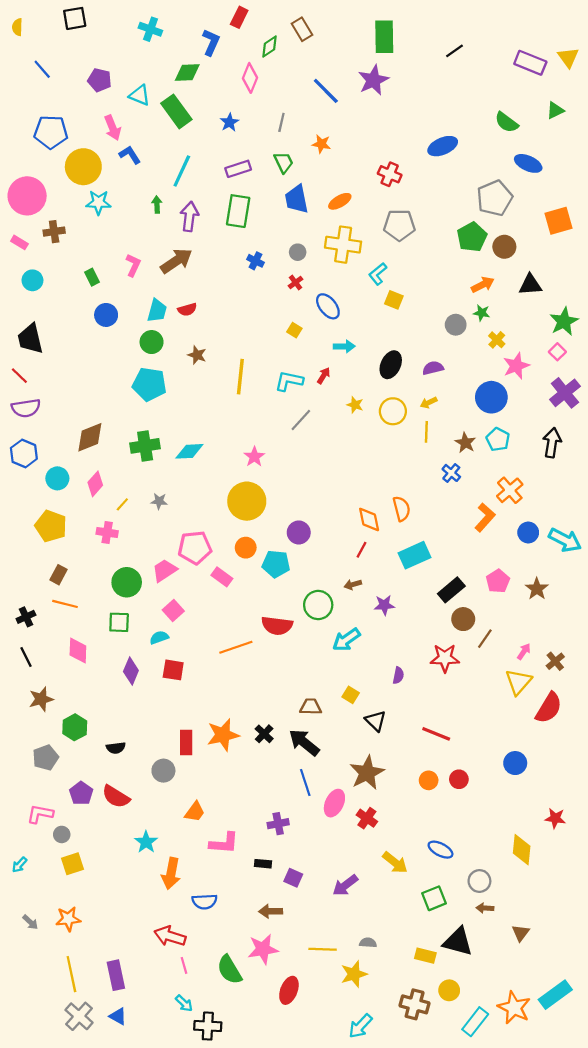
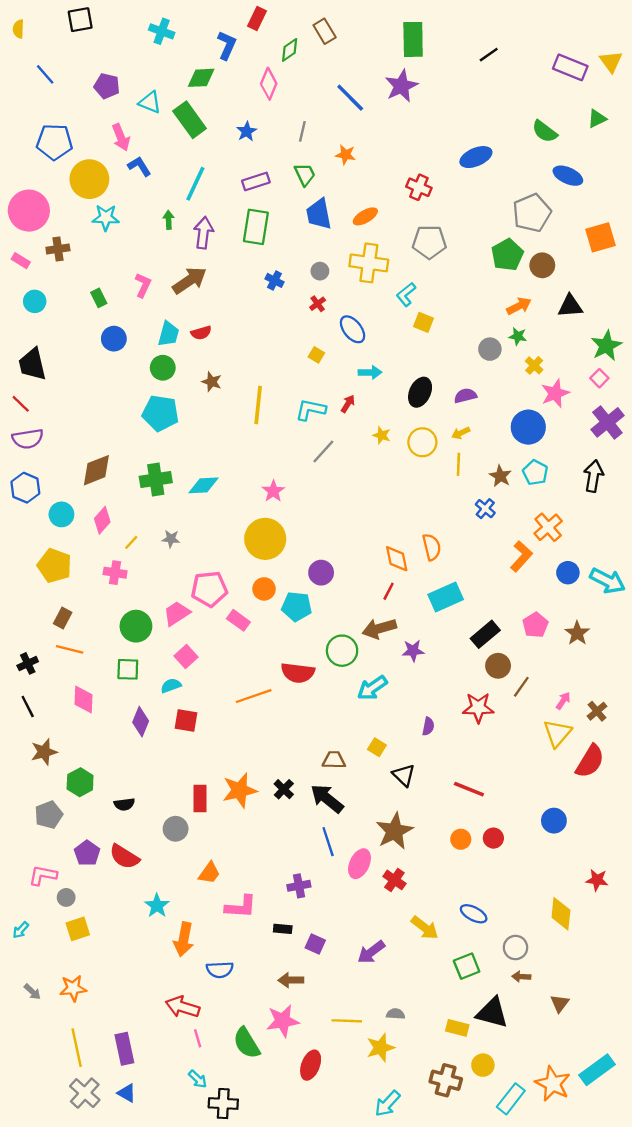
brown arrow: (353, 584) -> (379, 629), size x1.8

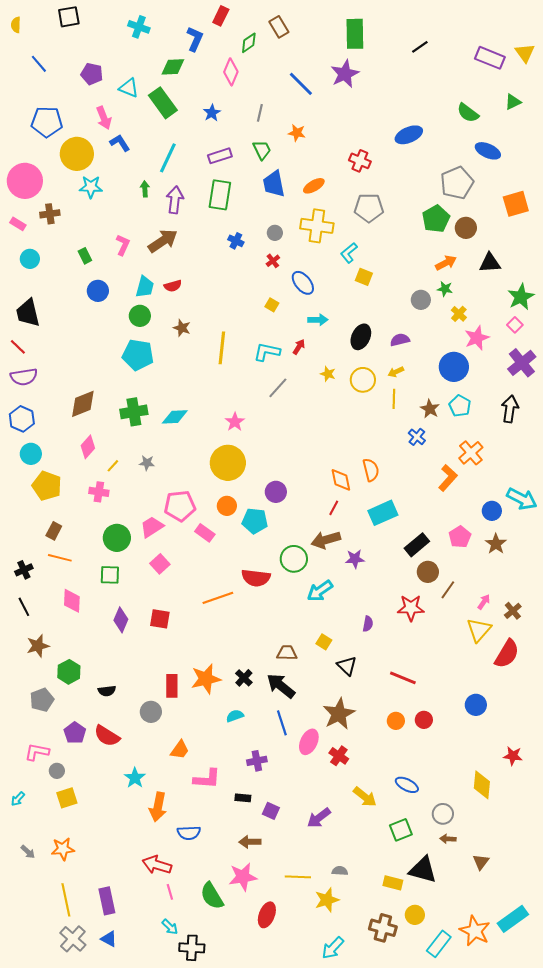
cyan circle: (61, 514) -> (31, 454), moved
blue circle: (568, 573) -> (492, 511), moved
cyan semicircle: (171, 686) -> (235, 716), moved

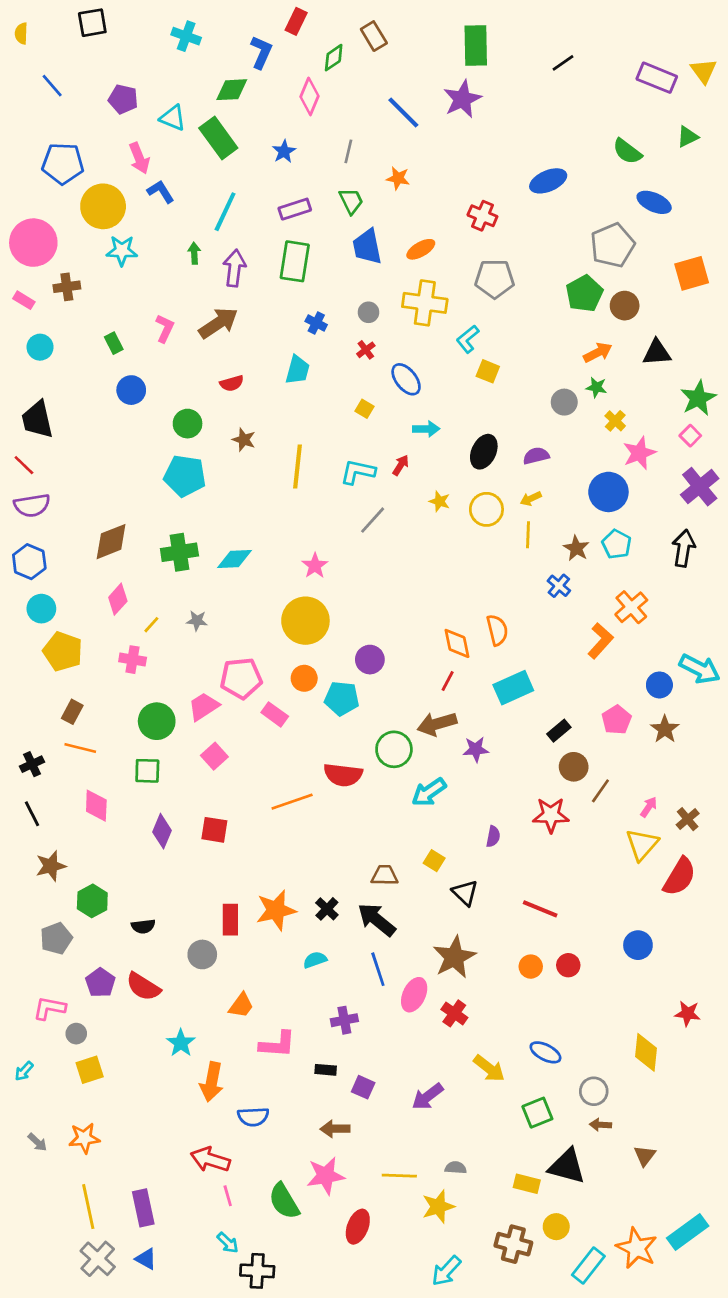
cyan trapezoid: (145, 287) -> (297, 370), moved
black rectangle: (417, 545) -> (559, 731), size x0.7

